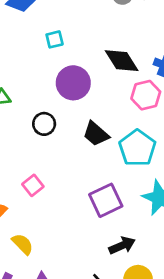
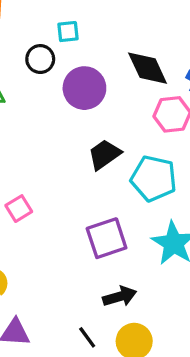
black circle: (44, 124) -> (40, 59), moved
black trapezoid: (96, 134) -> (104, 155), turned 96
cyan pentagon: (137, 148) -> (154, 178), turned -30

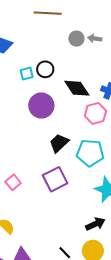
black circle: (40, 59) -> (45, 69), moved
purple square: (107, 238) -> (55, 179), moved
black arrow: (120, 296) -> (95, 224), moved

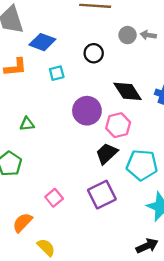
black circle: (45, 69) -> (94, 53), moved
cyan square: (27, 74) -> (57, 73), moved
pink hexagon: (95, 113) -> (118, 125), moved

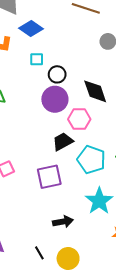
black circle: (94, 53) -> (57, 74), moved
black arrow: (147, 246) -> (63, 222), moved

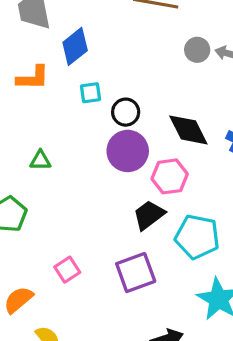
blue diamond: (31, 28) -> (75, 46), turned -65

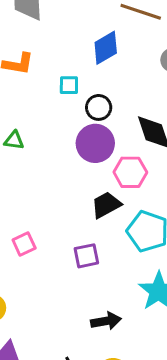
blue diamond: (75, 46) -> (106, 48), moved
purple square: (136, 273) -> (86, 256), size x0.7

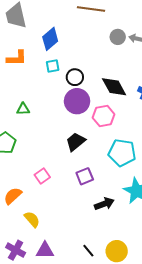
blue diamond: (106, 48) -> (50, 39), moved
black trapezoid: (106, 205) -> (76, 142), moved
black arrow: (106, 321) -> (104, 204), moved

